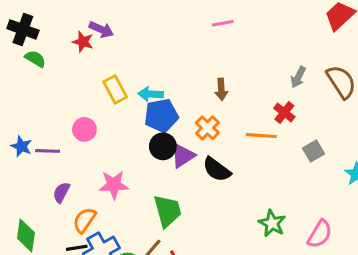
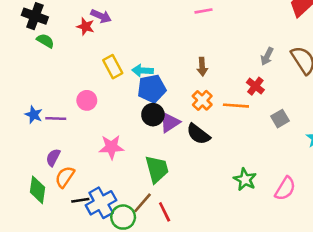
orange cross: (207, 128) -> (202, 100), moved
purple semicircle: (61, 192) -> (53, 157), moved
orange semicircle: (84, 220) -> (65, 177), moved

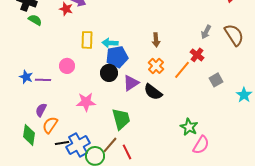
yellow rectangle: (113, 67) -> (87, 40), turned 30
orange line: (236, 106) -> (182, 70), turned -54
black circle: (153, 115) -> (109, 73), moved
pink semicircle: (285, 189) -> (201, 145), moved

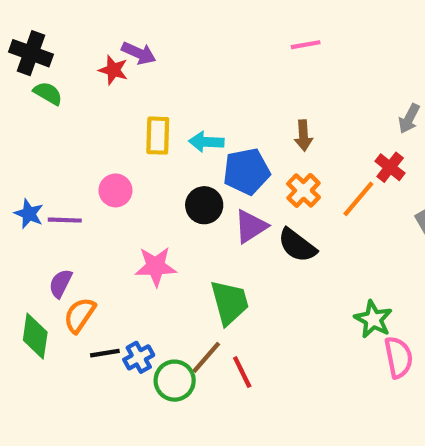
blue pentagon: (117, 57) -> (246, 171), moved
blue cross: (78, 145) -> (139, 357), size x0.6
pink semicircle: (201, 145) -> (399, 357), turned -42

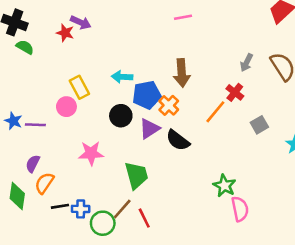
yellow rectangle: (158, 136) -> (79, 87), moved, turned -30
brown arrow: (303, 136) -> (182, 73), size x1.5
orange cross: (303, 190) -> (169, 105), moved
blue cross: (139, 357) -> (81, 209), turned 30

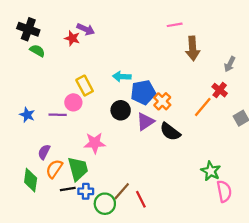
brown arrow: (182, 73) -> (193, 48), moved
purple line: (35, 125) -> (58, 115), moved
green trapezoid: (136, 175) -> (78, 169), moved

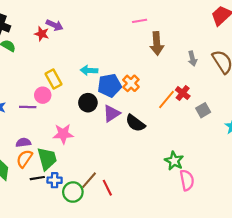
gray arrow: (230, 64) -> (192, 59), turned -40
red cross: (220, 90) -> (183, 93), moved
orange cross: (162, 101) -> (131, 83), moved
purple semicircle: (44, 152) -> (23, 143), moved, turned 56

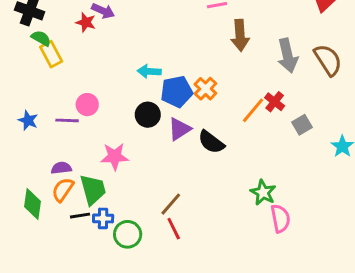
gray arrow: (192, 59) -> (288, 56), size x1.6
yellow rectangle: (53, 79) -> (51, 54), moved
brown line: (89, 180) -> (171, 204), moved

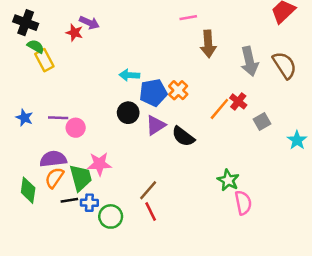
pink circle: (87, 105) -> (76, 128), moved
pink star: (115, 156) -> (99, 164), moved
purple semicircle: (61, 168) -> (53, 159), size x1.5

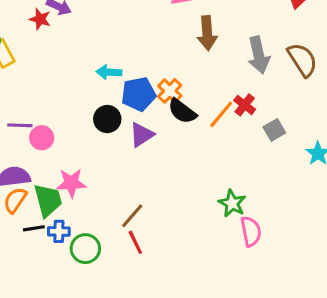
black semicircle: (183, 136) -> (182, 111), moved

